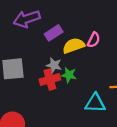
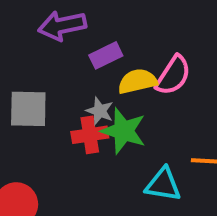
pink semicircle: (94, 40) -> (173, 75), size x1.5
green star: (69, 75) -> (124, 131), size x1.6

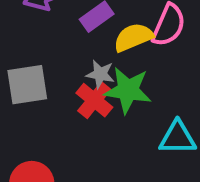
red cross: (90, 135) -> (94, 100), turned -32

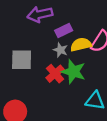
gray star: (100, 74) -> (60, 50), moved

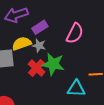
yellow semicircle: (81, 45) -> (22, 44), moved

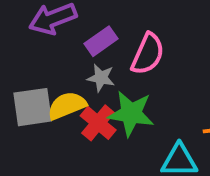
pink semicircle: (75, 33) -> (148, 54), moved
yellow semicircle: (22, 44) -> (67, 106), moved

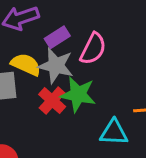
gray star: (101, 78) -> (56, 66), size x1.6
yellow semicircle: (67, 106) -> (26, 64), moved, turned 44

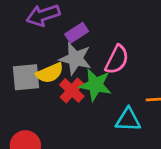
pink semicircle: (93, 49) -> (117, 60), moved
yellow semicircle: (26, 64) -> (50, 73), moved, turned 132

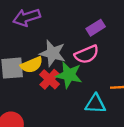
purple rectangle: (77, 33) -> (96, 28), moved
pink semicircle: (117, 60) -> (87, 54), turned 40

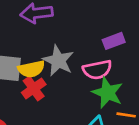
green star: (69, 75) -> (108, 93), moved
red cross: (50, 79) -> (34, 89), moved

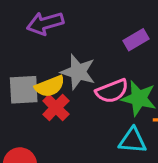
pink semicircle: (97, 70) -> (112, 91), moved

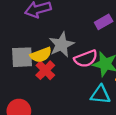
gray star: (78, 72) -> (61, 45), turned 30

